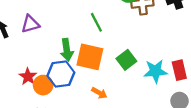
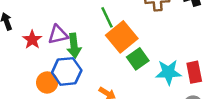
purple triangle: (30, 24) -> (58, 35), moved
orange square: (90, 57) -> (122, 37), moved, turned 36
red star: (28, 77) -> (32, 40), moved

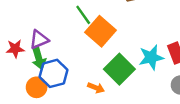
red star: (32, 40) -> (15, 49), turned -30
green arrow: (74, 46) -> (39, 58), moved
green square: (138, 59) -> (119, 69), moved, size x1.4

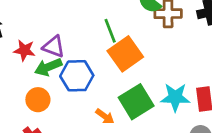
purple triangle: (39, 40) -> (54, 47), turned 30
green arrow: (39, 58) -> (48, 67), turned 70
blue hexagon: (53, 73) -> (77, 76), moved

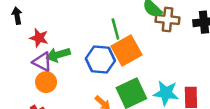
purple triangle: (54, 47) -> (42, 62), moved
blue hexagon: (77, 76) -> (100, 60), moved

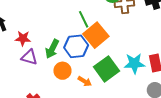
green arrow: (58, 55) -> (52, 49), moved, turned -36
orange circle: (46, 82) -> (62, 71), moved

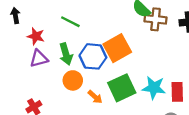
green line: (84, 19) -> (70, 22), moved, turned -48
green arrow: (52, 49) -> (66, 54), turned -54
purple triangle: (29, 57) -> (39, 58), turned -42

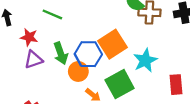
green line: (70, 22) -> (52, 14), moved
orange circle: (73, 80) -> (78, 71), moved
cyan star: (154, 88) -> (145, 60), moved, turned -30

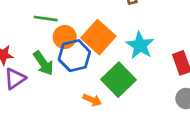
green line: (52, 14) -> (46, 19), moved
orange circle: (78, 71) -> (65, 37), moved

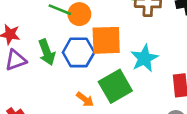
orange circle: (65, 37) -> (79, 14), moved
orange square: (98, 37) -> (106, 40), turned 32

